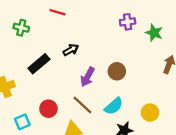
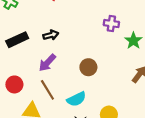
purple arrow: (88, 77) -> (47, 63), moved

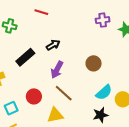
cyan semicircle: (76, 99) -> (104, 92), moved

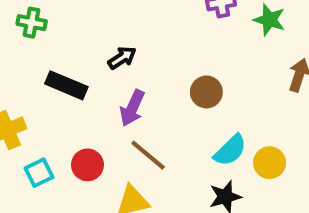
black rectangle: (25, 57) -> (66, 85), turned 66
cyan square: (11, 108) -> (39, 173), moved

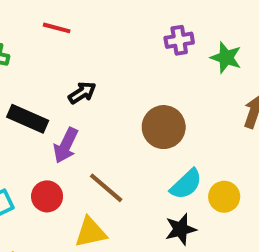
brown circle: (206, 92) -> (164, 127), size x1.4
purple arrow: (132, 108) -> (66, 145), moved

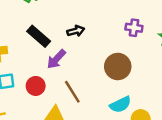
purple cross: (179, 40) -> (134, 28), moved

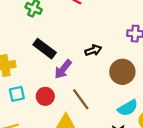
black arrow: (76, 31) -> (93, 50), moved

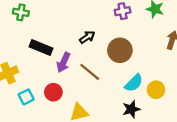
brown line: (81, 99) -> (90, 72), moved

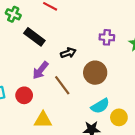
black rectangle: (41, 48) -> (34, 37), moved

